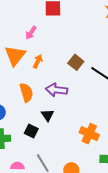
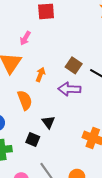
orange arrow: (38, 61) -> (40, 74), moved
purple arrow: (57, 90) -> (69, 89), moved

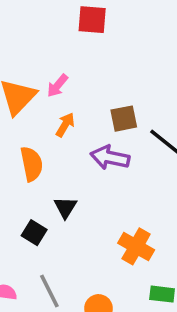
pink arrow: (25, 38) -> (57, 86), moved
brown square: (74, 65) -> (124, 119), turned 35

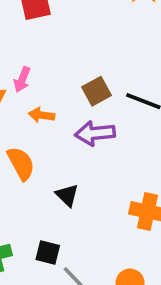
orange arrow: (65, 125) -> (42, 115), turned -95
black square: (34, 233) -> (48, 252), moved

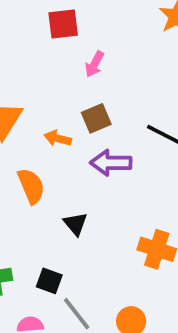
pink arrow: (22, 80) -> (94, 64), moved
brown square: (96, 91) -> (96, 118), moved

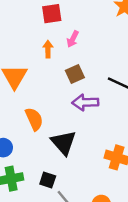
orange arrow: (58, 138) -> (48, 49), moved, turned 77
black triangle: (75, 224) -> (63, 143), size x1.6

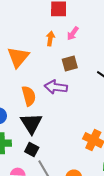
purple arrow: (85, 102) -> (56, 87), moved
black triangle: (63, 143) -> (31, 123), moved

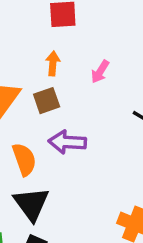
pink arrow: (73, 33) -> (100, 72), moved
brown square: (70, 63) -> (47, 101), moved

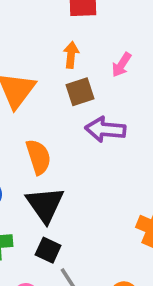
brown square: (47, 101) -> (80, 92), moved
purple arrow: (67, 142) -> (105, 129), moved

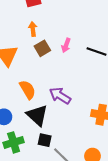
pink arrow: (121, 65) -> (66, 45), moved
purple arrow: (105, 129) -> (60, 96), moved, turned 40

